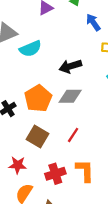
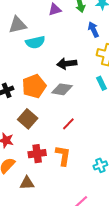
red line: (73, 135) -> (68, 124), moved

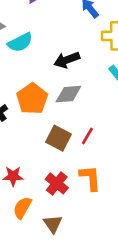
brown square: (28, 119) -> (59, 138), moved
red cross: (37, 154) -> (57, 183), turned -30
brown triangle: (27, 183) -> (53, 224), turned -49

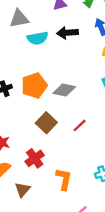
black arrow: (67, 60) -> (67, 33), moved
red line: (87, 136) -> (80, 125), moved
orange L-shape: (90, 178) -> (64, 179), moved

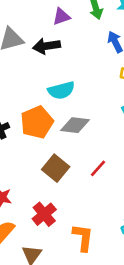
black arrow: (67, 33) -> (47, 46), moved
cyan semicircle: (38, 38) -> (61, 90), moved

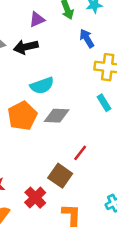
brown square: (56, 168) -> (60, 176), moved

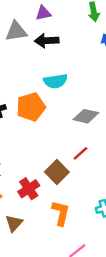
purple triangle: (37, 19) -> (43, 13), moved
gray diamond: (57, 116) -> (86, 116), moved

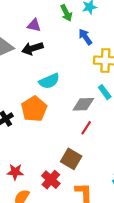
purple triangle: (43, 13) -> (34, 25), moved, turned 40
red line: (80, 153) -> (86, 128), moved

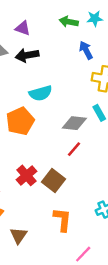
green arrow: (66, 13) -> (69, 22), turned 119
purple triangle: (34, 25) -> (23, 28), moved
red cross: (51, 180) -> (27, 175), moved

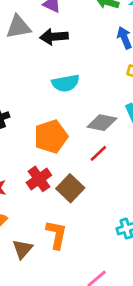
orange pentagon: (20, 121) -> (51, 137), moved
orange L-shape: (62, 220) -> (56, 235), moved

